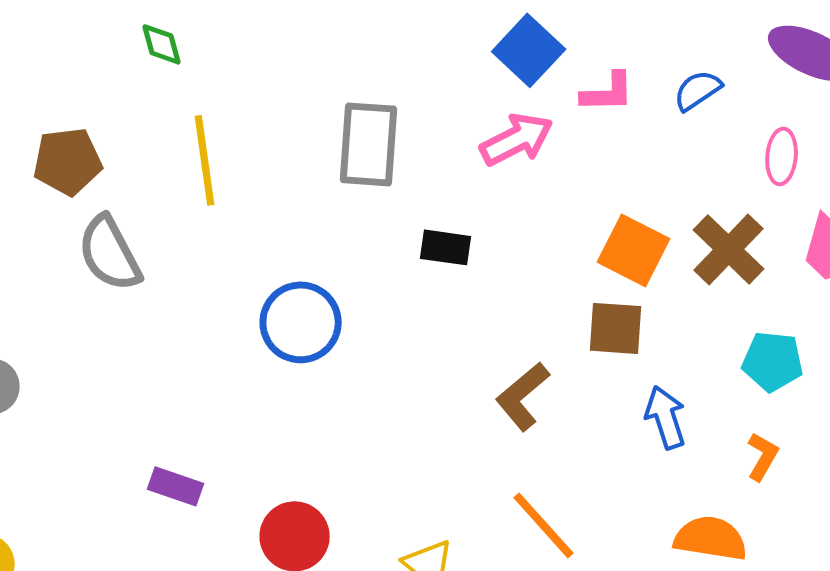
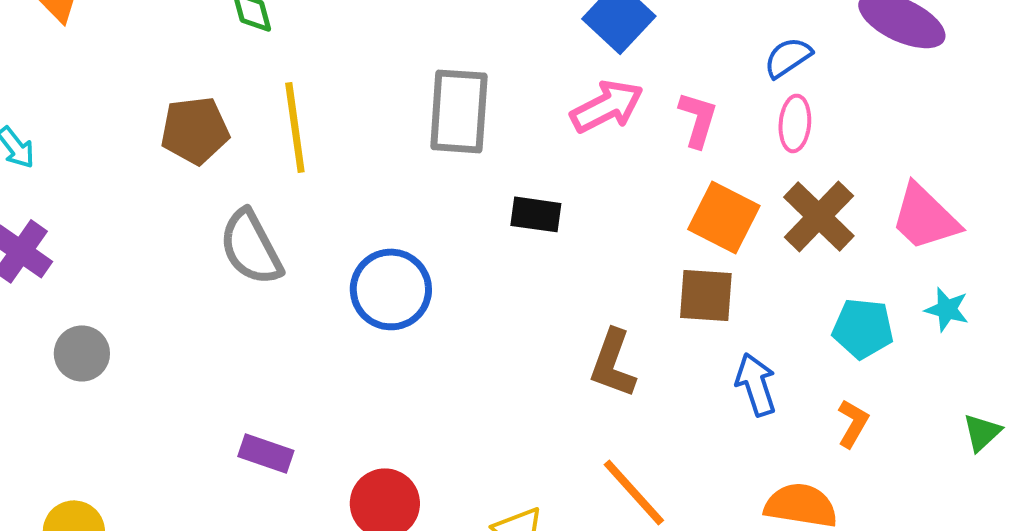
pink L-shape: (608, 92) -> (698, 119), moved, turned -72
pink ellipse: (782, 156) -> (795, 123), moved
brown pentagon: (68, 161) -> (195, 130), moved
gray semicircle: (110, 253) -> (251, 247), moved
brown L-shape: (523, 396) -> (613, 363), turned -30

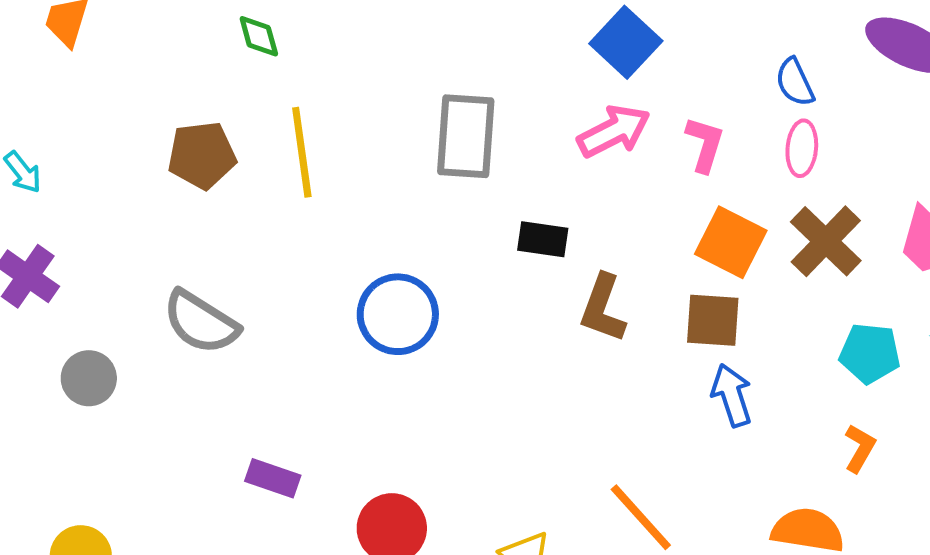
blue semicircle: (788, 57) -> (795, 82), turned -81
gray semicircle: (251, 247) -> (201, 322), moved, turned -30
brown L-shape: (613, 363) -> (603, 308), moved
blue arrow: (756, 384) -> (732, 395), moved

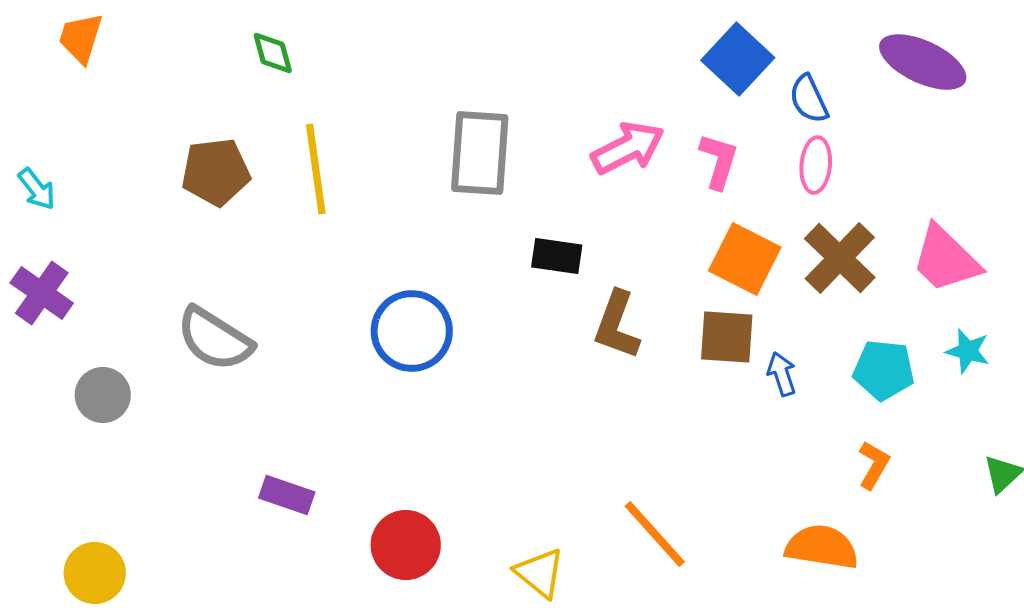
blue square: (626, 42) -> (738, 59), moved
blue arrow: (732, 395) -> (782, 374), moved, size x0.7

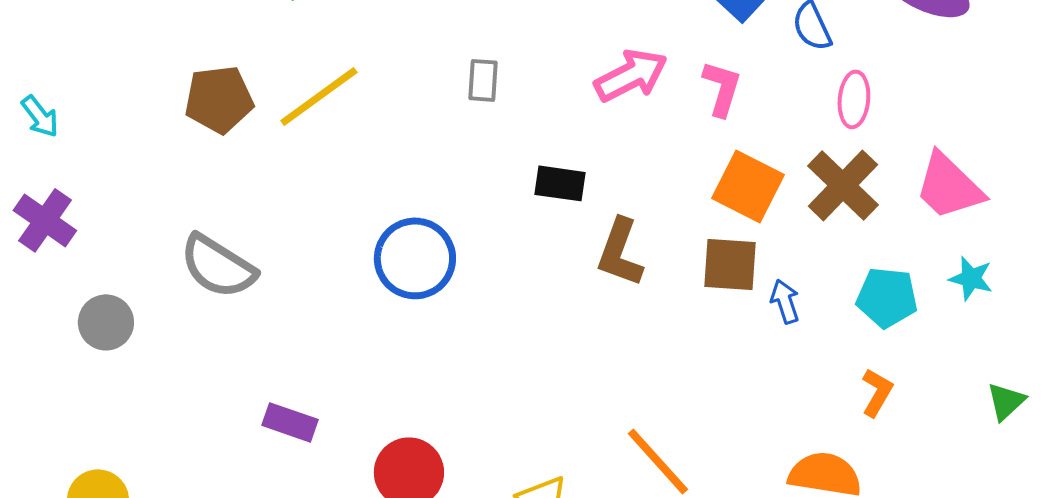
gray rectangle: (480, 153) -> (483, 80), size x0.5
pink ellipse: (816, 165) -> (854, 99), moved
yellow line: (316, 169) -> (319, 96), turned 62

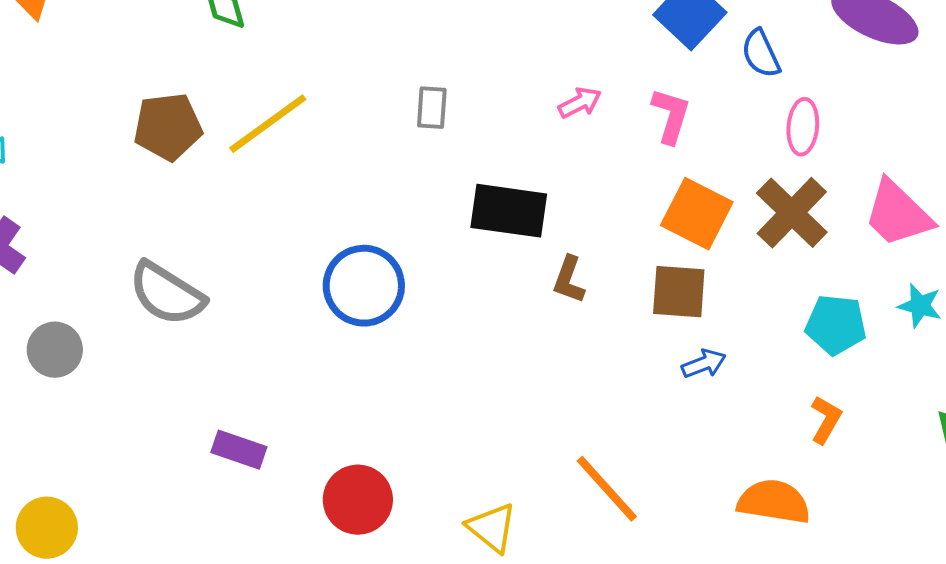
pink arrow: (631, 75) -> (580, 103), size x0.6
black rectangle: (560, 183) -> (509, 211), size x1.5
brown L-shape: (620, 252) -> (569, 280), size x0.7
blue arrow: (785, 301) -> (704, 364), moved, turned 87

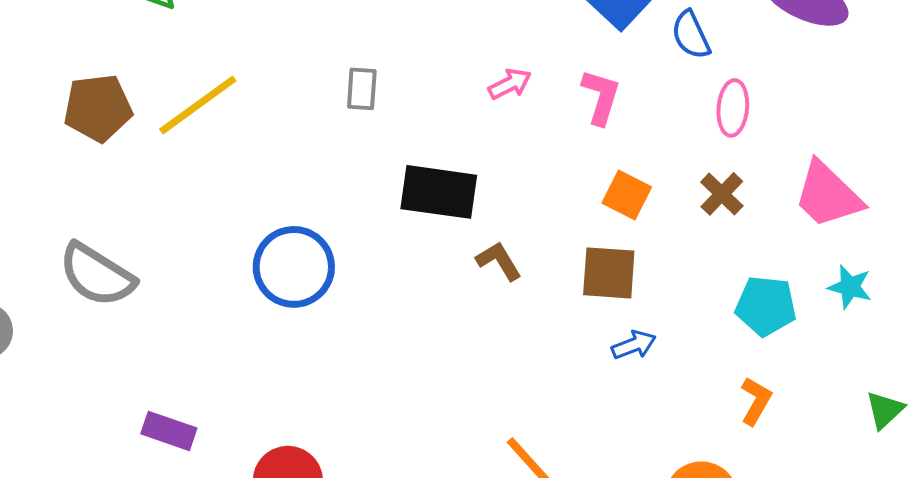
brown cross: (792, 213) -> (722, 194), size x0.6
orange square: (697, 214) -> (627, 195), size x0.7
brown L-shape: (569, 280) -> (499, 261), turned 129

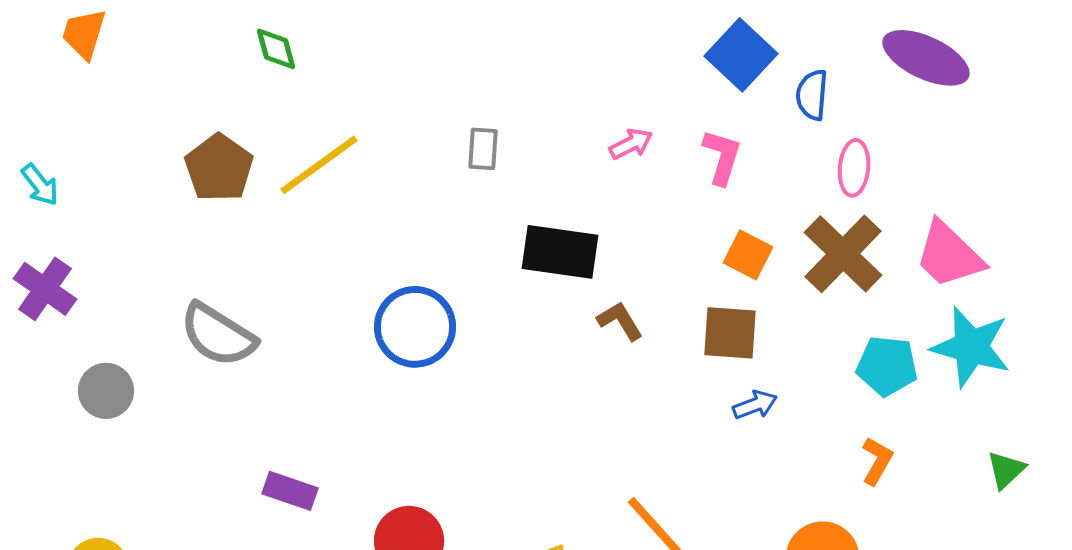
blue semicircle: (691, 35) -> (812, 95), turned 30
brown pentagon: (98, 108) -> (219, 168), turned -30
brown cross: (722, 194) -> (843, 254), size x1.8
cyan star: (850, 287) -> (971, 347), size x1.8

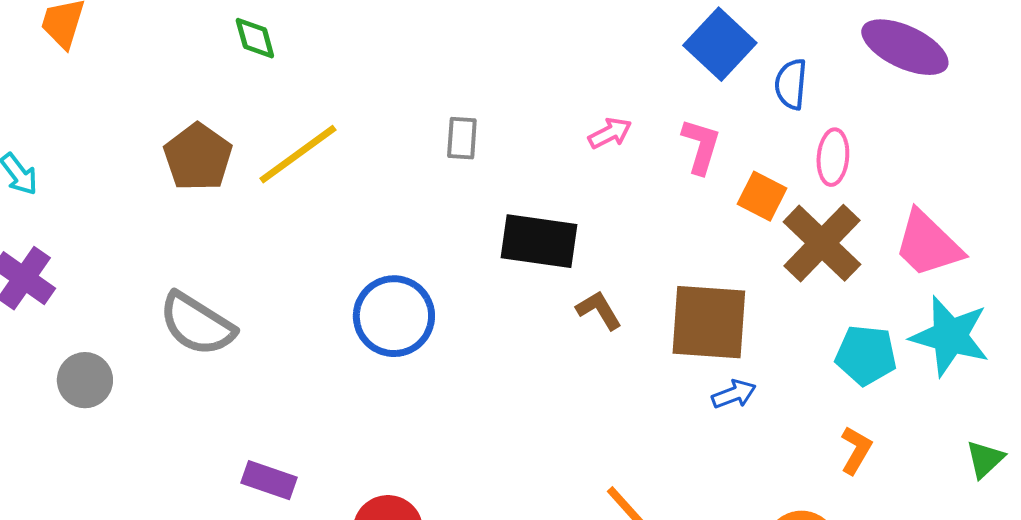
orange square: (748, 255) -> (762, 196), moved
brown square: (730, 333) -> (709, 322), size x1.4

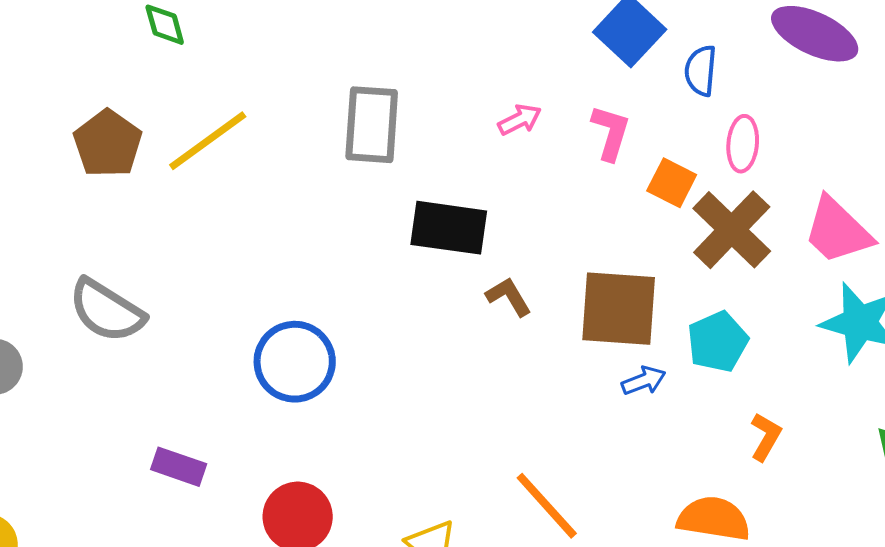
gray rectangle: (462, 138) -> (372, 125), size x1.8
blue circle: (394, 316) -> (295, 362), moved
cyan pentagon: (866, 355) -> (718, 342), moved, turned -30

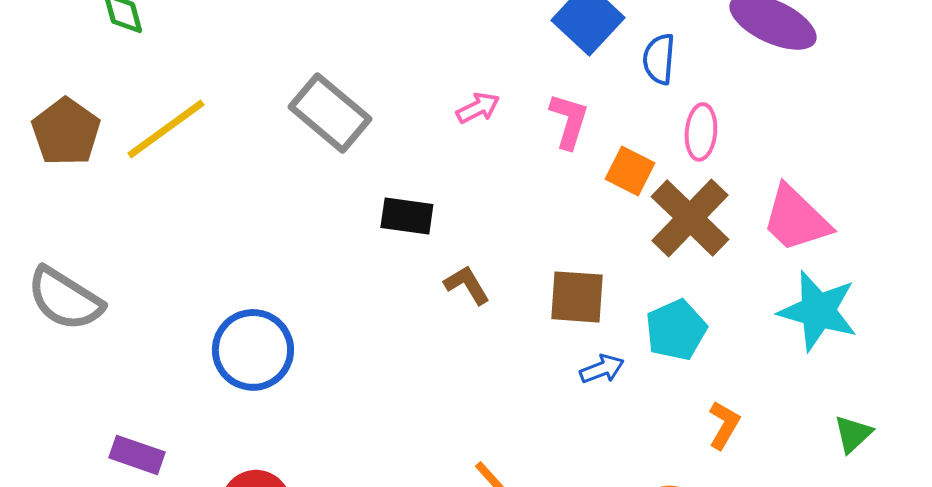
gray rectangle: (372, 125) -> (330, 113), turned -54
black rectangle: (449, 228) -> (407, 216), size x0.7
brown square: (619, 309) -> (577, 297), size x0.7

